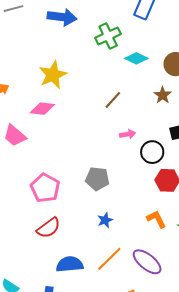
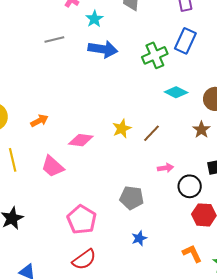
green cross: (108, 36) -> (155, 55), moved
yellow star: (53, 75) -> (122, 129), moved, size x0.7
gray pentagon: (97, 179) -> (132, 198), moved
blue star: (105, 220) -> (139, 238), moved

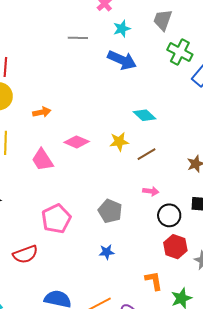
green cross: (155, 55) -> (180, 52), moved, turned 35
cyan diamond: (176, 92) -> (145, 115), moved
red semicircle: (84, 260) -> (25, 254), moved

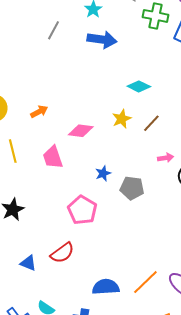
gray line: (78, 38) -> (53, 30), turned -48
pink trapezoid: (42, 160) -> (53, 157), turned 30
blue star: (107, 252) -> (103, 173), moved

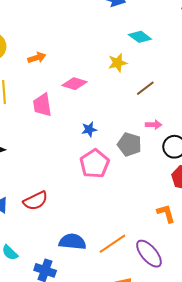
cyan diamond: (139, 86) -> (140, 37), moved
yellow star: (122, 119) -> (118, 63), moved
gray pentagon: (132, 188) -> (129, 144), moved
pink pentagon: (82, 210) -> (94, 164), moved

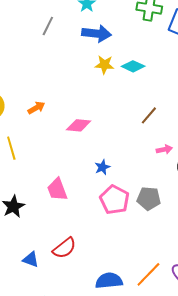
yellow star: (118, 63) -> (104, 65), moved, turned 30
pink trapezoid: (42, 105) -> (57, 189), moved
gray pentagon: (129, 144) -> (149, 198), moved

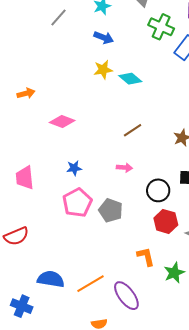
blue arrow: (97, 34) -> (104, 38), size x0.7
yellow star: (104, 65) -> (103, 70), turned -30
pink arrow: (164, 149) -> (124, 168), moved

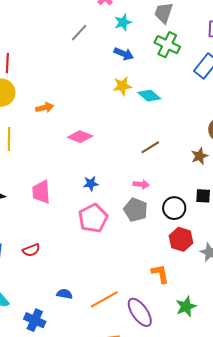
green cross: (161, 27) -> (167, 45), moved
gray pentagon: (111, 210) -> (136, 210), moved
red semicircle: (16, 236) -> (31, 250), size x0.7
green star: (174, 273) -> (186, 307), moved
blue semicircle: (51, 279) -> (65, 294), size x0.6

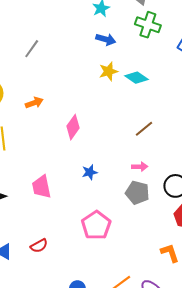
gray line: (79, 33) -> (32, 49), moved
pink diamond: (80, 137) -> (73, 127), turned -70
pink pentagon: (93, 218) -> (96, 225), moved

